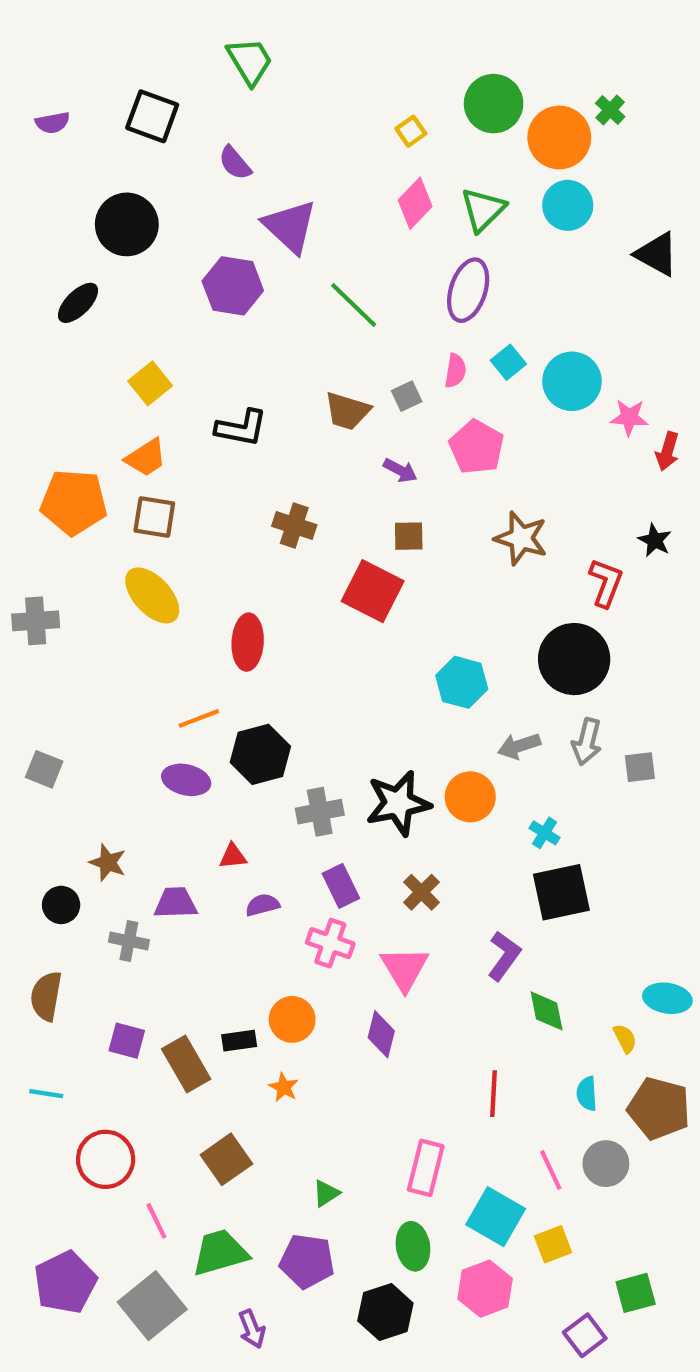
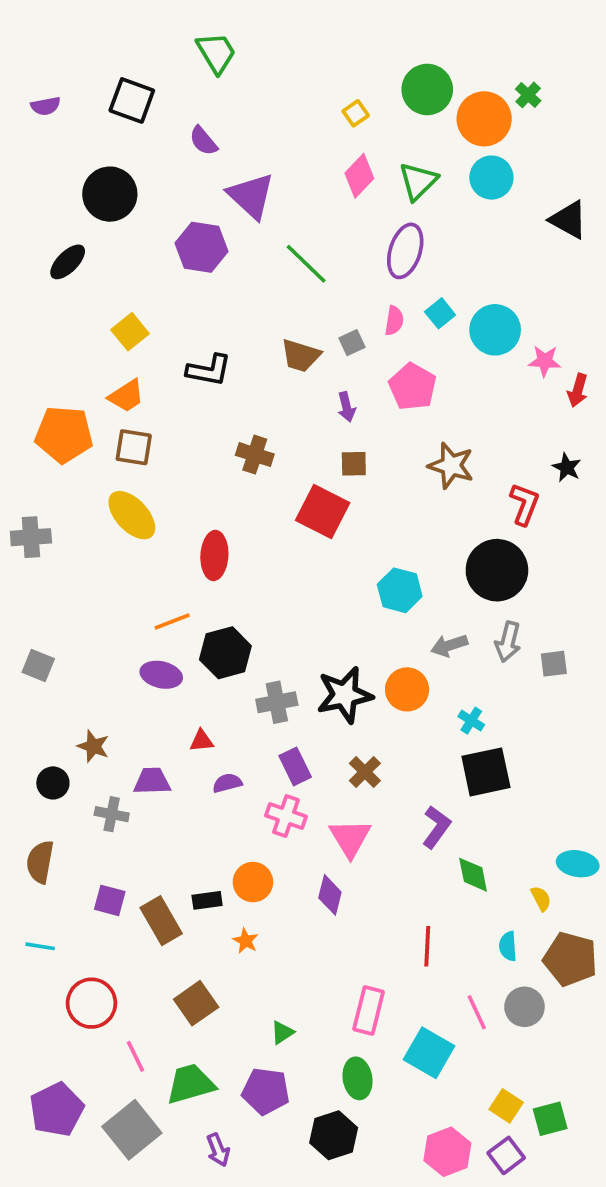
purple arrow: (400, 470) -> (347, 407), turned 48
yellow square: (553, 1244) -> (506, 1106), moved, turned -36
pink hexagon: (485, 1289) -> (447, 1152), moved

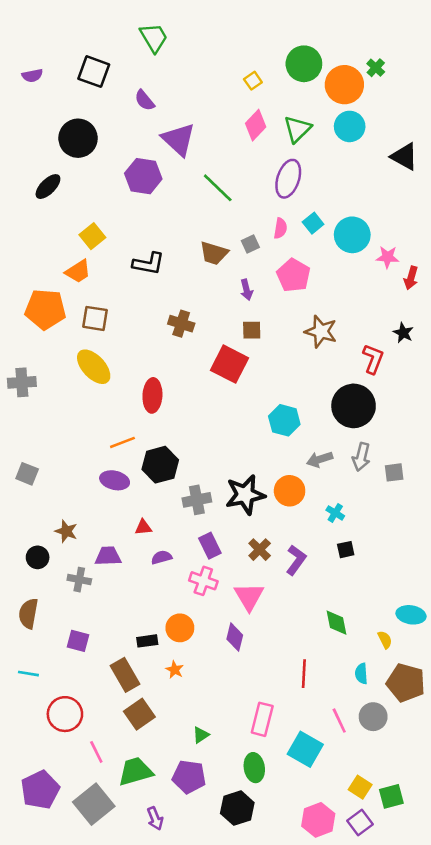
orange trapezoid: (126, 396) -> (78, 271), moved
black square: (486, 772) -> (346, 550), size x0.5
purple L-shape: (436, 827) -> (296, 560), moved
brown rectangle: (161, 921) -> (125, 675), moved

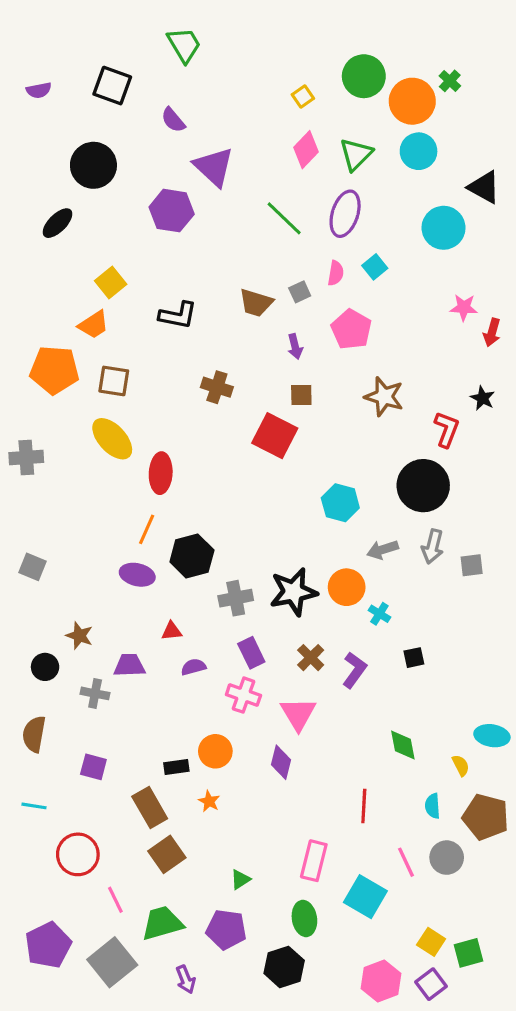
green line: (218, 188) -> (284, 218), moved
cyan circle: (352, 235) -> (444, 228), moved
red ellipse: (152, 395) -> (161, 473), moved
orange line: (122, 442) -> (147, 529), turned -45
cyan cross: (335, 513) -> (379, 614), moved

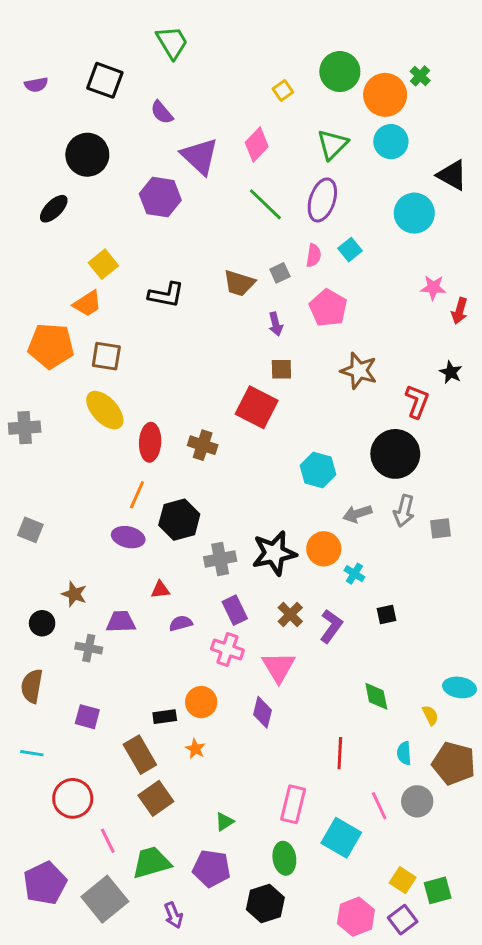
pink diamond: (306, 150) -> (257, 144), moved
brown cross: (217, 387) -> (203, 445), moved

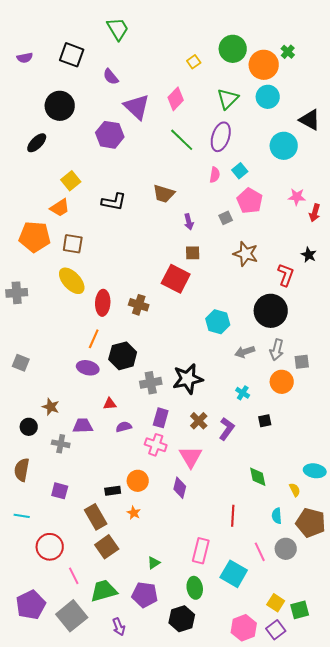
gray square: (280, 273) -> (226, 218), moved
pink pentagon: (328, 308) -> (250, 201), moved
orange circle: (324, 549) -> (282, 382), moved
purple rectangle: (235, 610) -> (161, 418), turned 42

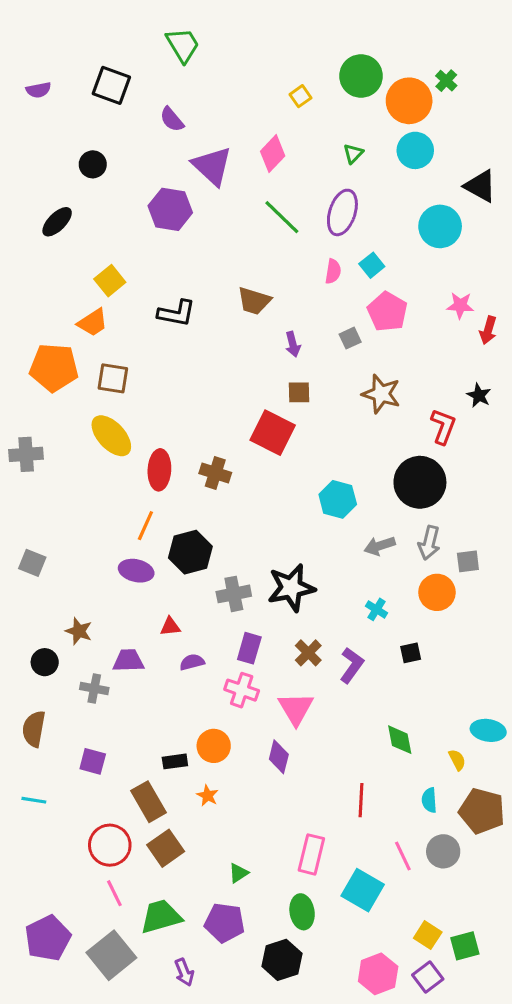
green triangle: (228, 99) -> (353, 154), size x0.6
black circle: (60, 106) -> (93, 164), size x0.6
red circle: (50, 547) -> (110, 845), moved

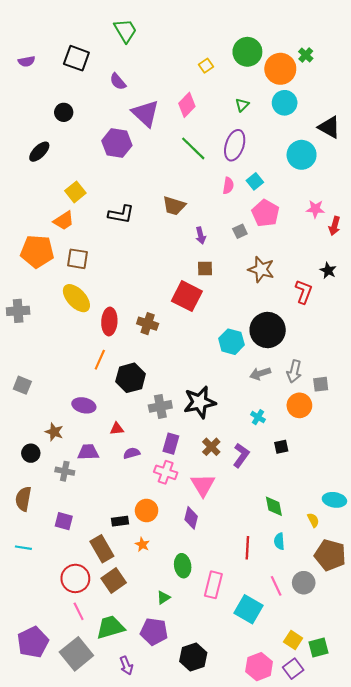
black circle: (420, 482) -> (268, 330), moved
purple ellipse: (136, 571) -> (84, 405), moved
cyan semicircle: (429, 800) -> (279, 541), moved
green ellipse: (302, 912) -> (183, 566), moved

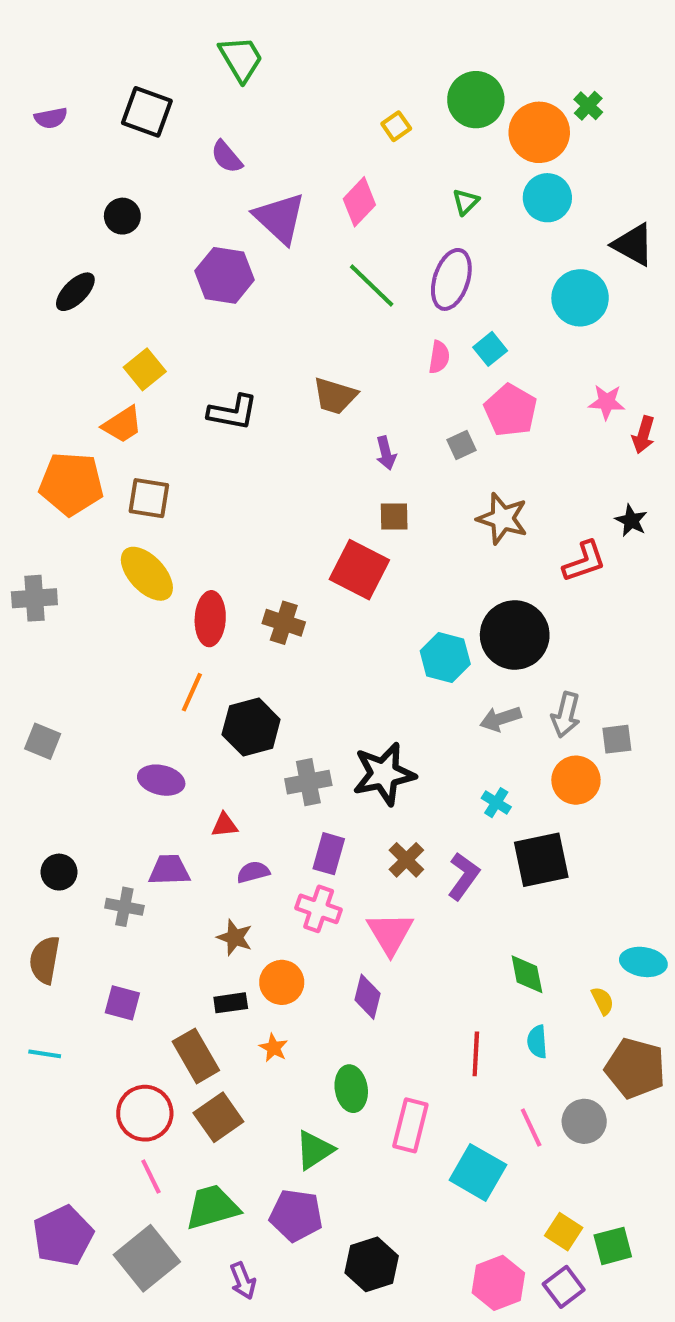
red L-shape: (304, 292) -> (584, 561), turned 50
brown star: (54, 432) -> (235, 937), moved
black square: (281, 447) -> (541, 860), size x2.0
green triangle: (164, 598) -> (314, 1150), size x1.5

